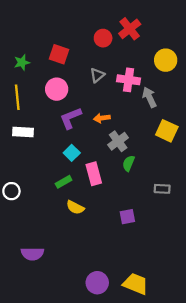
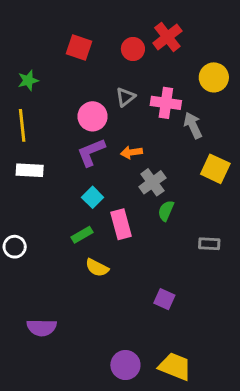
red square: (59, 54) -> (79, 47), moved
pink circle: (57, 89) -> (93, 116), moved
purple square: (127, 217) -> (164, 299), moved, turned 35

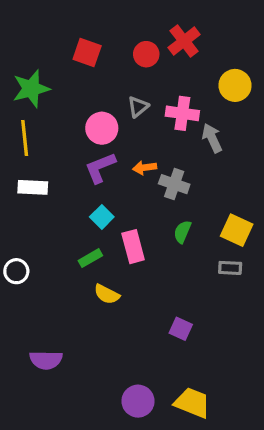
green star: (28, 80) -> (31, 89), size x1.6
yellow square: (215, 169) -> (237, 230), moved
gray cross: (152, 182) -> (174, 184), moved, turned -35

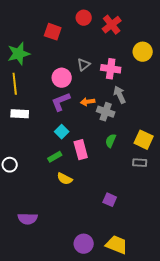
red circle: (146, 54) -> (84, 18), moved
gray arrow: (212, 138) -> (120, 95), moved

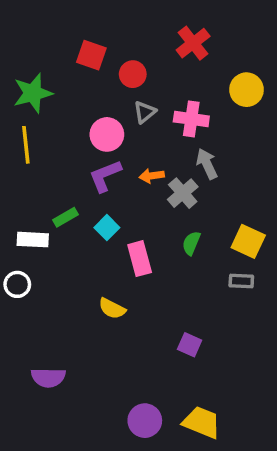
red circle: (84, 18) -> (133, 74), moved
gray cross: (106, 112) -> (183, 193), turned 30
white rectangle: (20, 114) -> (33, 240), moved
green rectangle: (55, 157) -> (66, 217), moved

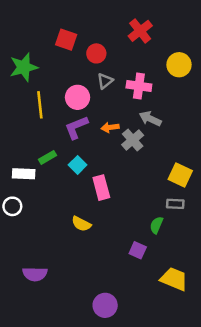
yellow line: (26, 145) -> (40, 105), moved
gray arrow: (207, 164) -> (150, 119), turned -40
green semicircle: (191, 243) -> (156, 225), moved
yellow trapezoid: (202, 422) -> (174, 279), moved

